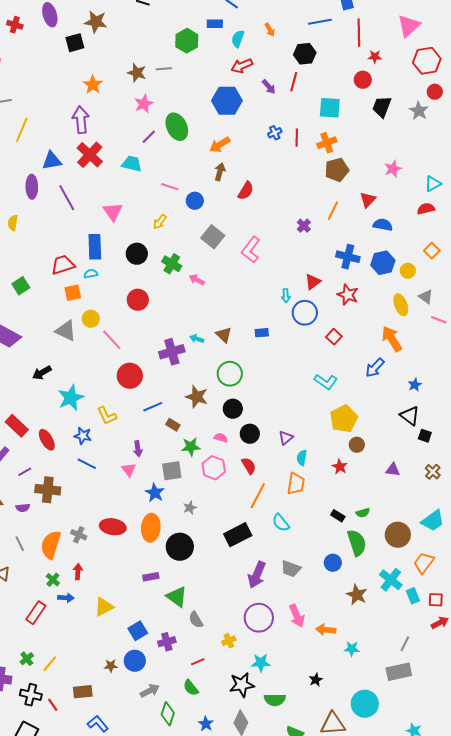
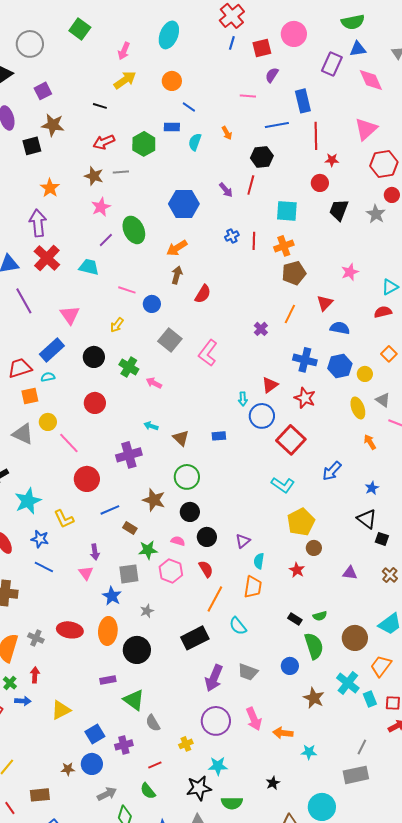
red arrow: (242, 66) -> (104, 142), moved
blue rectangle: (95, 247) -> (52, 350), turned 50
red square: (334, 337) -> (291, 440), size x1.8
cyan arrow: (197, 339) -> (151, 426), moved
orange arrow: (392, 339) -> (370, 442), moved, size x0.6

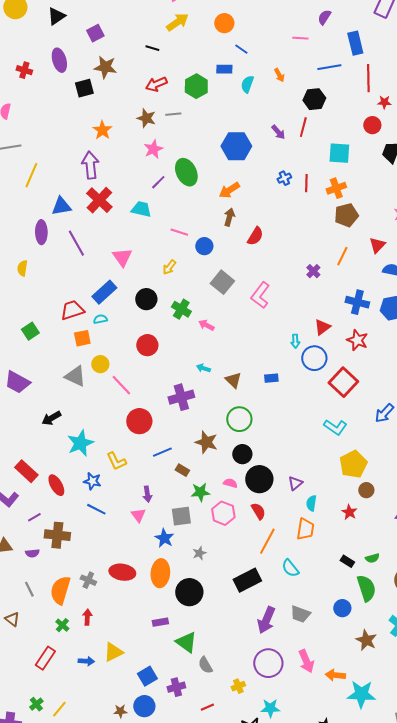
black circle: (207, 537) -> (259, 479), size x1.4
blue arrow: (23, 701) -> (86, 661), moved
cyan star: (309, 752) -> (361, 694), size x1.8

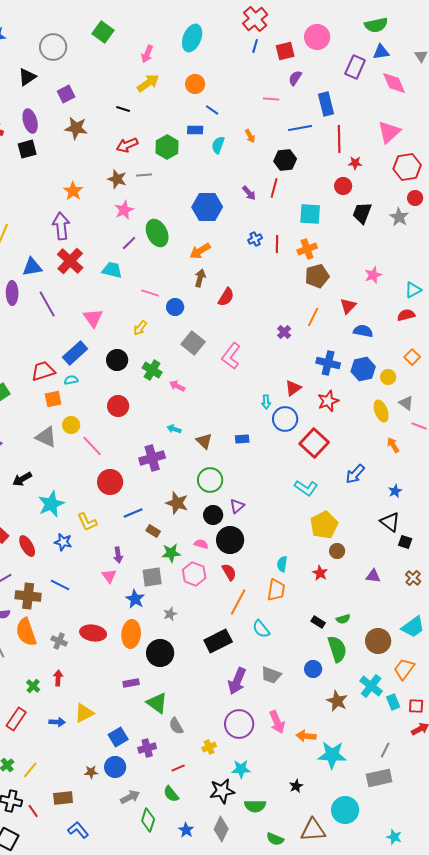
black square: (84, 88) -> (27, 149), moved
red star: (357, 340) -> (328, 401), turned 30
purple triangle: (295, 483) -> (237, 506), moved
blue line: (96, 509) -> (60, 585), moved
orange semicircle: (60, 590) -> (26, 632), moved, turned -36

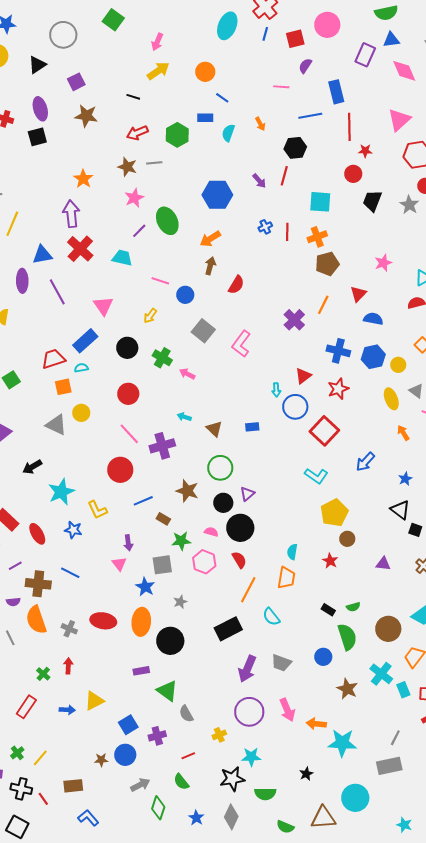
cyan ellipse: (192, 38) -> (227, 26), moved
purple cross: (284, 332) -> (294, 320), size x1.5
pink line: (92, 446) -> (129, 434), moved

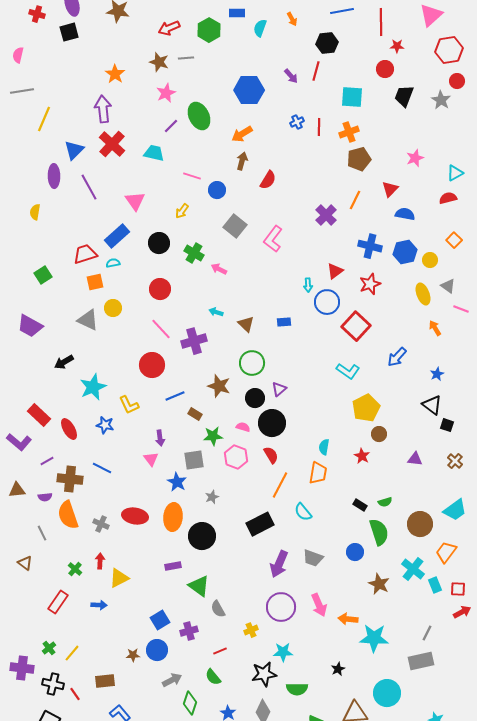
blue triangle: (42, 255) -> (74, 150), turned -35
yellow triangle: (94, 701) -> (119, 578), moved

